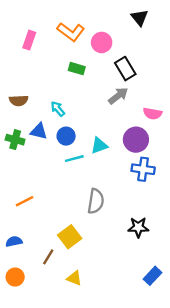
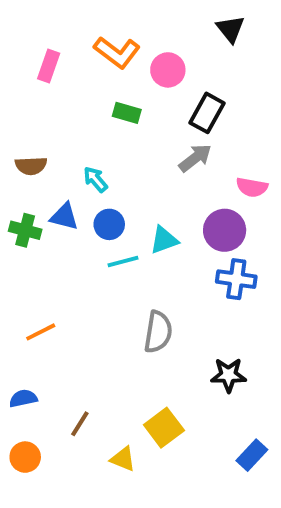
black rectangle: (125, 69) -> (207, 113), turned 60
yellow square: (70, 237) -> (164, 428), moved

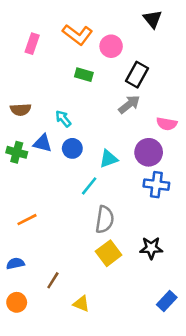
cyan line: (123, 262) -> (89, 186), moved, turned -36
yellow square: (164, 428) -> (109, 253), moved

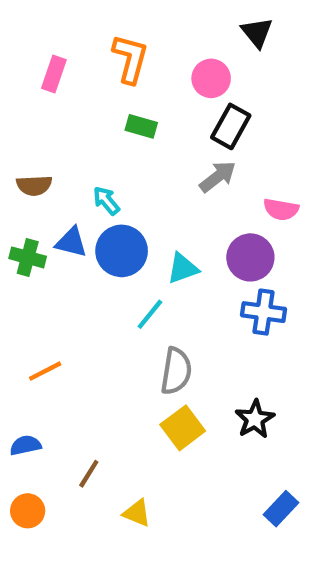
orange L-shape: (77, 35) -> (130, 59), turned -112
pink circle: (111, 46) -> (211, 78), moved
blue circle: (72, 148) -> (122, 251), size x1.5
black star: (151, 248) -> (255, 419), turned -30

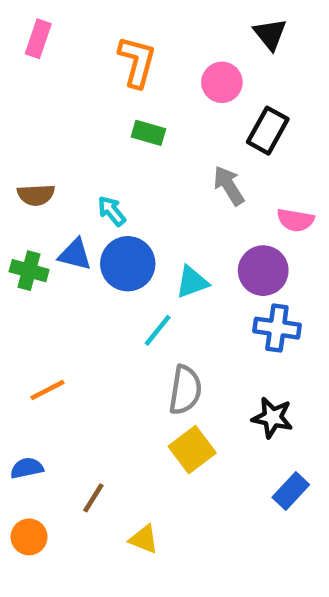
pink rectangle: (54, 74) -> (38, 39), moved
black rectangle: (231, 126) -> (268, 131), moved
gray arrow: (218, 177) -> (229, 186), turned -84
black star: (255, 419) -> (272, 418), moved, turned -30
blue rectangle: (281, 509) -> (291, 491), moved

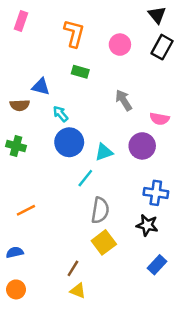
black triangle: (270, 34) -> (157, 15), moved
black rectangle: (268, 131) -> (162, 47), moved
blue triangle: (75, 255) -> (41, 87), moved
blue cross: (277, 328) -> (156, 193), moved
brown line: (93, 498) -> (73, 268), moved

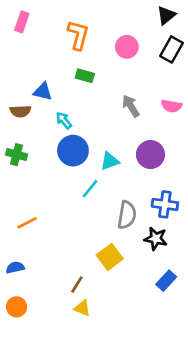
black triangle: (157, 15) -> (166, 15), turned 30
pink semicircle: (160, 119) -> (171, 106), moved
gray semicircle: (100, 210) -> (127, 215), moved

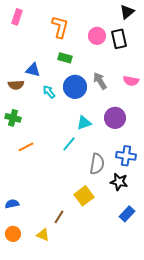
black rectangle: (171, 49) -> (119, 39), moved, turned -42
blue circle: (73, 151) -> (75, 87), moved
orange line: (27, 223) -> (26, 147), moved
yellow triangle: (82, 308) -> (43, 235), moved

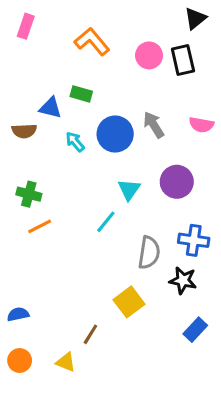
orange L-shape: (60, 27) -> (92, 42), turned -55
green rectangle: (65, 58) -> (81, 94), moved
green cross: (13, 118) -> (29, 194), moved
cyan triangle: (84, 123) -> (129, 189), turned -35

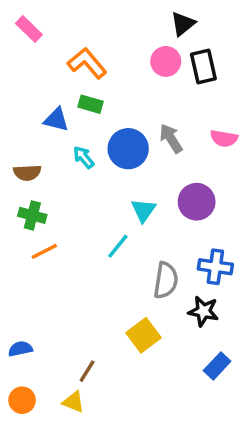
black triangle: (195, 18) -> (183, 24), moved
pink rectangle: (26, 26) -> (29, 29), turned -65
orange L-shape: (92, 42) -> (87, 63), moved
brown semicircle: (24, 131) -> (27, 173), moved
brown line: (90, 334) -> (87, 371), moved

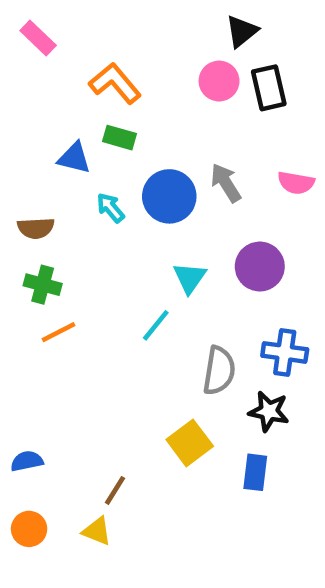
blue rectangle: (217, 366) -> (255, 472), moved, turned -36

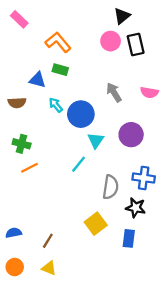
blue circle: (169, 196) -> (81, 114), moved
brown semicircle: (36, 228) -> (17, 103), moved
brown line: (115, 490) -> (48, 241), moved

